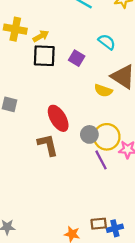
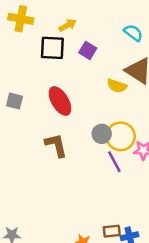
yellow arrow: (41, 36) -> (68, 25), moved
cyan semicircle: (107, 42) -> (133, 33), moved
red ellipse: (58, 118) -> (60, 101), moved

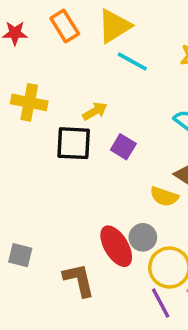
gray square: (14, 101) -> (20, 255), moved
red ellipse: (60, 101) -> (116, 246), moved
gray circle: (102, 134) -> (143, 237), moved

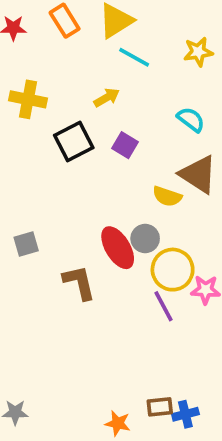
yellow arrow: (95, 111) -> (107, 98), moved
black square: (74, 143) -> (74, 141), turned -30
gray square: (20, 255) -> (26, 244), moved, turned -30

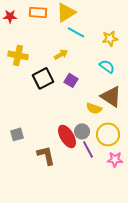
orange rectangle: (65, 21) -> (38, 12), turned -54
yellow star: (198, 52) -> (110, 38), moved
yellow circle: (173, 270) -> (108, 134), moved
purple line: (163, 306) -> (88, 149), moved

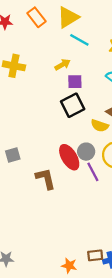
orange rectangle: (38, 12) -> (37, 17), turned 48
black square: (43, 78) -> (73, 105), moved
purple square: (71, 80) -> (75, 82), moved, turned -32

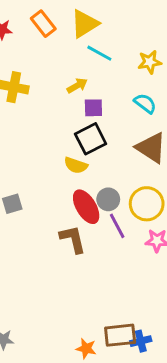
yellow semicircle: (100, 126) -> (76, 165), moved
brown L-shape: (46, 179) -> (73, 239), moved
brown rectangle: (95, 255) -> (120, 335), size x1.5

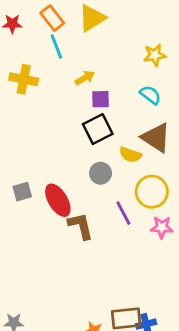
cyan line: (99, 53) -> (56, 47), moved, turned 40
yellow semicircle: (76, 165) -> (130, 155), moved
gray circle: (108, 199) -> (101, 173), moved
red ellipse: (86, 207) -> (58, 200), moved

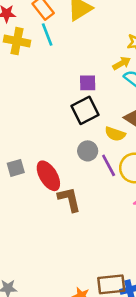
yellow arrow: (85, 78) -> (122, 63), moved
yellow cross: (24, 79) -> (17, 41), moved
purple line: (123, 213) -> (109, 165), moved

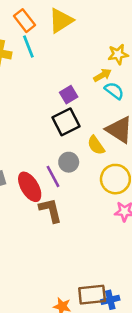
purple square: (88, 83) -> (69, 95), turned -30
yellow semicircle: (115, 134) -> (96, 145), turned 36
purple line: (109, 165) -> (53, 176), moved

